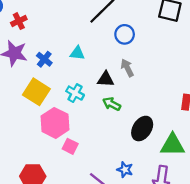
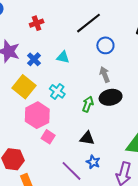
red cross: (19, 21) -> (37, 23), moved
black triangle: (106, 79) -> (87, 138), moved
green arrow: (112, 104) -> (88, 104), turned 77
black ellipse: (142, 129) -> (111, 97), moved, turned 40

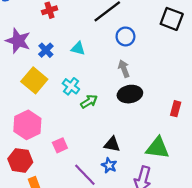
green arrow: (88, 104) -> (89, 101), moved, turned 35
pink hexagon: (37, 115) -> (27, 125), moved
pink square: (48, 137) -> (60, 145), moved, turned 32
black triangle: (87, 138) -> (112, 144), moved

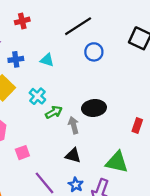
blue cross: (46, 50) -> (16, 59), turned 32
gray arrow: (124, 69) -> (74, 125), moved
blue star: (109, 165) -> (76, 185), moved

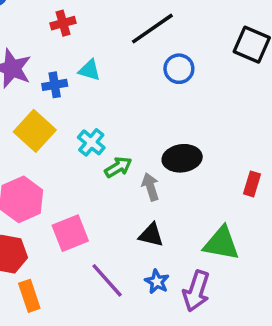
cyan triangle: (47, 60) -> (89, 70), moved
pink square: (22, 153) -> (70, 233), size x1.5

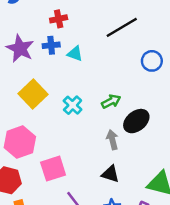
blue circle: (179, 69) -> (152, 61), moved
blue cross: (55, 85) -> (51, 45), moved
black ellipse: (182, 158) -> (136, 121), turned -35
green arrow: (118, 167) -> (111, 101), moved

